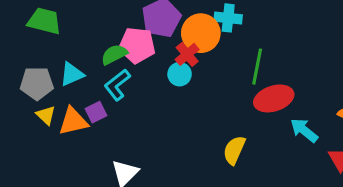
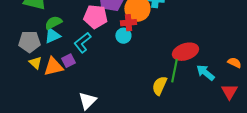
green semicircle: (114, 54) -> (53, 23), moved
red cross: (187, 54) -> (128, 23), turned 35
green line: (257, 67) -> (174, 71), moved

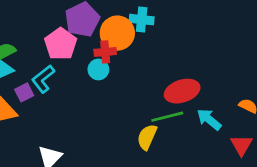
pink pentagon: (95, 17) -> (61, 44), turned 30
purple square: (68, 61) -> (24, 92), moved
green line: (174, 71) -> (167, 117), turned 65

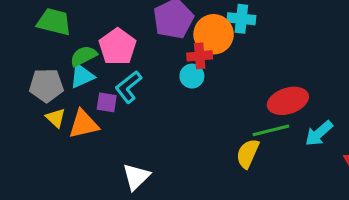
pink pentagon: (61, 44) -> (118, 47), moved
purple square: (24, 92) -> (107, 102), turned 36
cyan arrow: (209, 119) -> (319, 133), turned -80

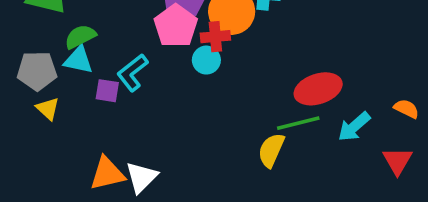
pink pentagon: (118, 47) -> (176, 26), moved
cyan triangle: (82, 76) -> (78, 60), turned 36
orange triangle: (83, 124) -> (107, 174), moved

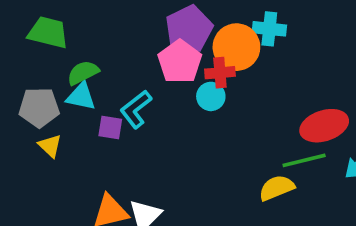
yellow semicircle: (271, 150) -> (277, 188), turned 44

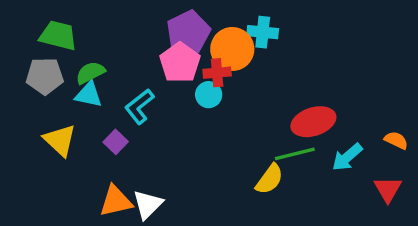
gray pentagon: (39, 107) -> (45, 76), moved
purple square: (110, 128) -> (116, 142), moved, turned 35
yellow triangle: (50, 146) -> (60, 140), size x1.5
yellow semicircle: (277, 188) -> (269, 179), turned 148

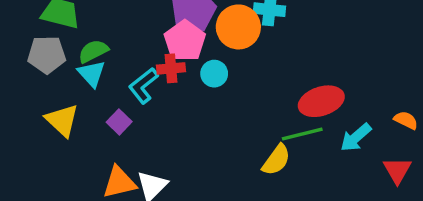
red cross: (217, 73) -> (171, 68), moved
cyan triangle: (89, 95) -> (92, 74), turned 36

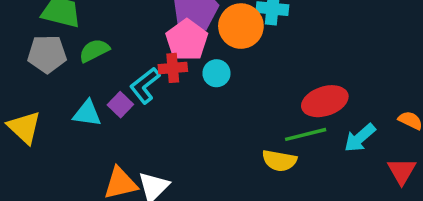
cyan triangle: (92, 74) -> (87, 113), moved, turned -40
yellow triangle: (62, 120) -> (24, 127), moved
purple square: (119, 122) -> (120, 105), moved
yellow semicircle: (276, 160) -> (279, 161), turned 64

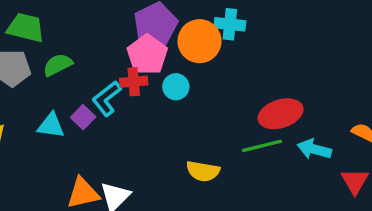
cyan arrow: (360, 138) -> (314, 149), turned 56
yellow semicircle: (279, 161) -> (203, 171), moved

